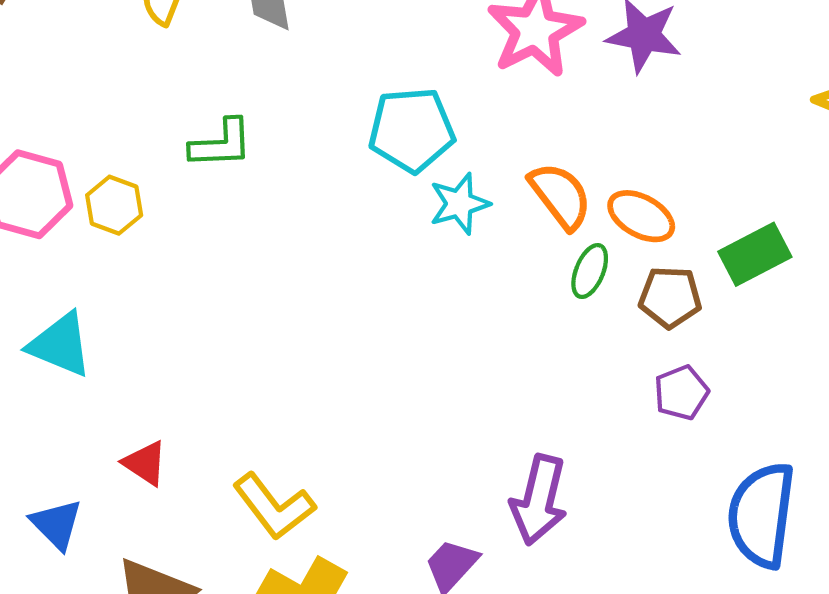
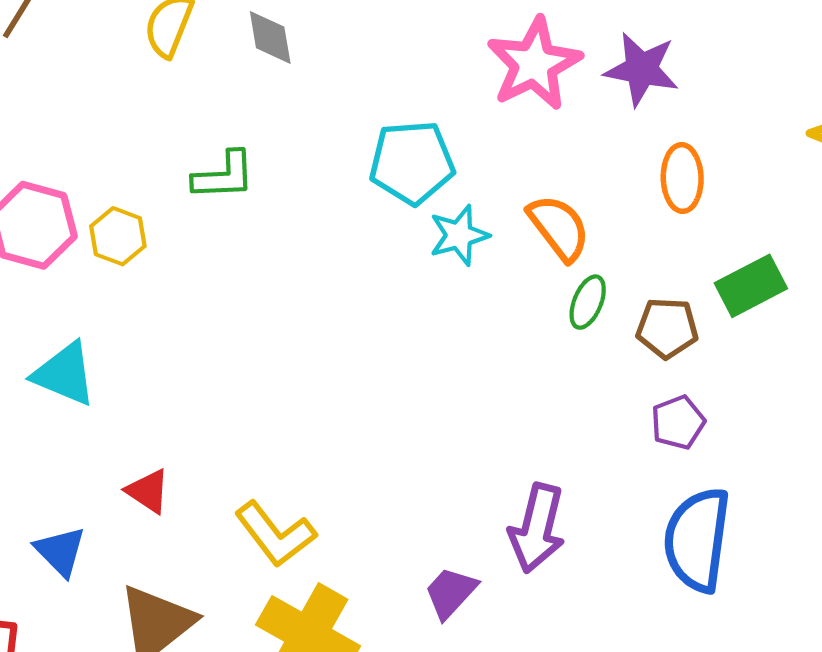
orange ellipse: (641, 216) -> (682, 178), moved, turned 60
blue semicircle: (762, 515) -> (697, 540), moved

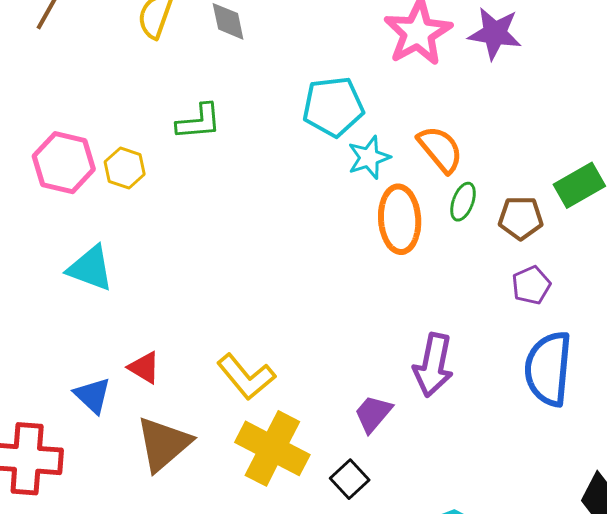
orange ellipse: (682, 178) -> (400, 219), moved, size x1.4
red triangle: (148, 491) -> (144, 367), moved

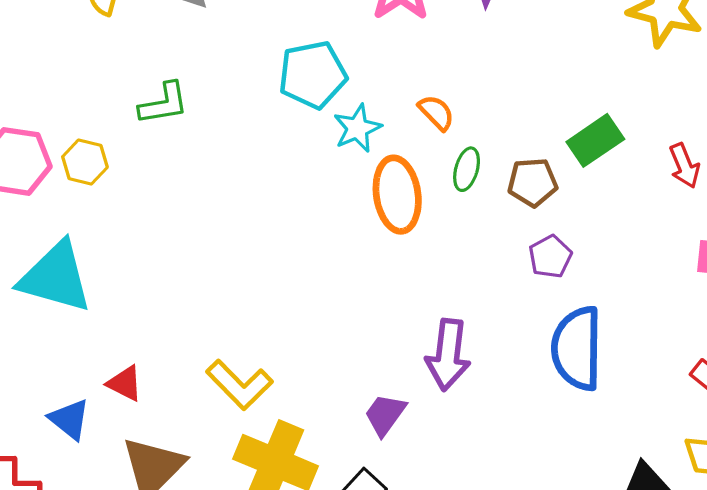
orange semicircle: (440, 149) -> (436, 112), size x0.7
cyan triangle: (90, 268) -> (56, 277), size x1.4

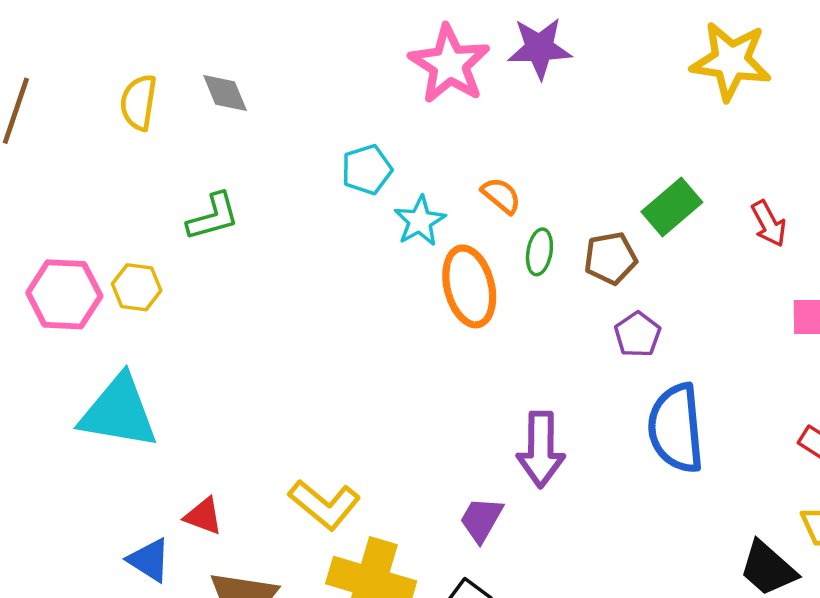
cyan pentagon: (313, 75) -> (367, 170), size x0.7

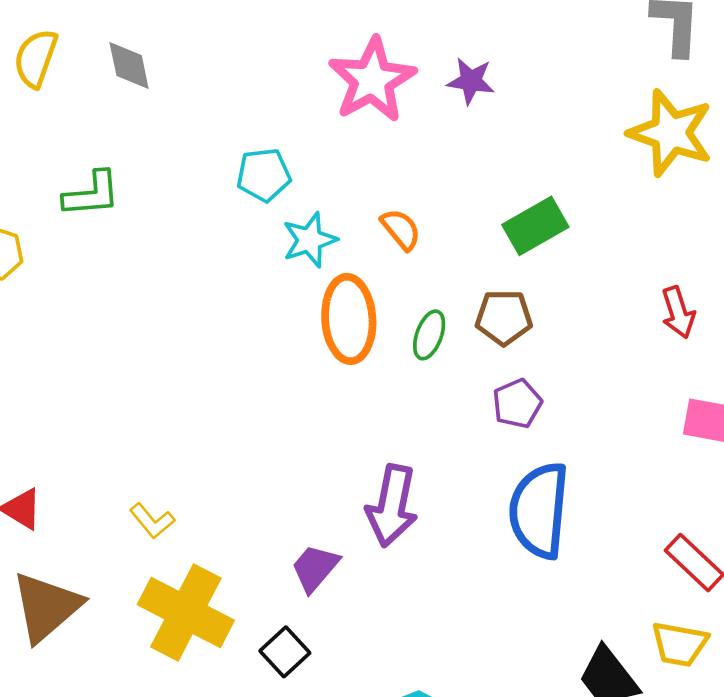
purple star: (539, 48) -> (471, 81), size x0.7
green rectangle: (672, 207) -> (535, 226), moved
green ellipse: (539, 252) -> (429, 335), moved
yellow L-shape: (324, 504) -> (152, 521), size x0.6

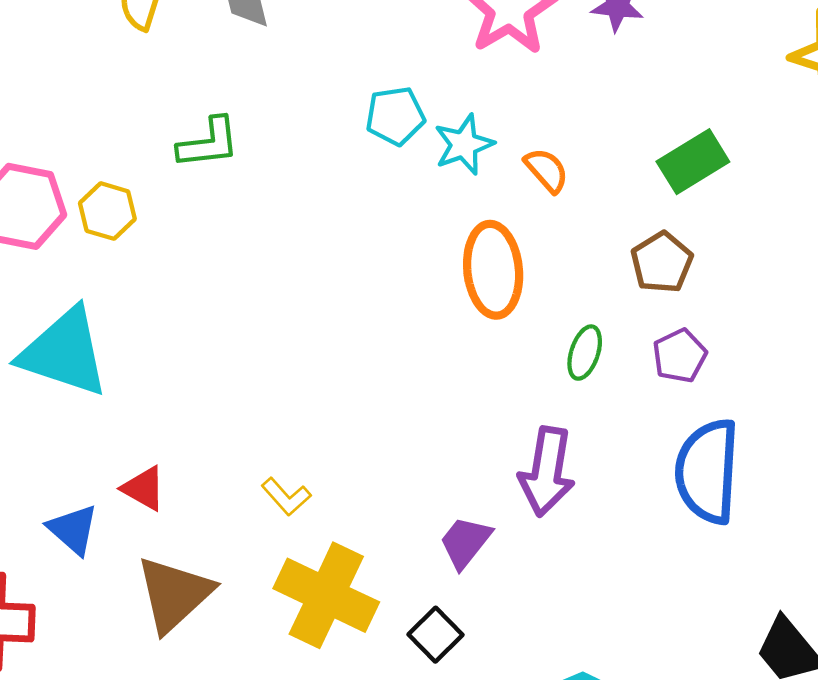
cyan star: (310, 240) -> (464, 145), moved
brown pentagon: (504, 317) -> (662, 262), turned -30
green ellipse: (429, 335) -> (585, 353), moved

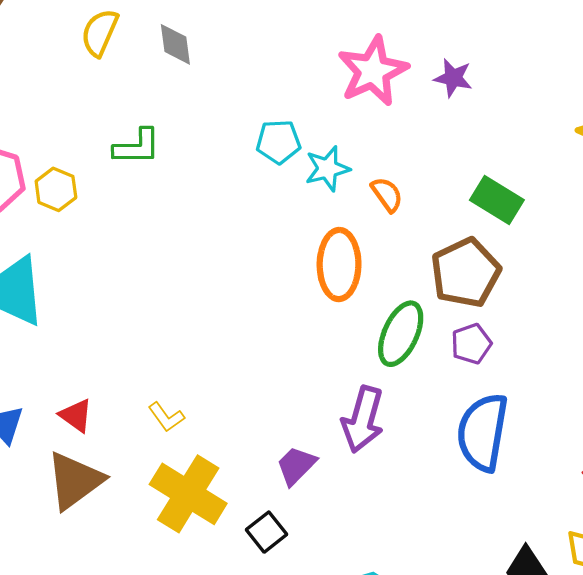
green rectangle: (693, 162) -> (497, 200), turned 57
brown pentagon: (662, 262) -> (466, 273), size x1.5
green ellipse: (585, 353) -> (401, 334), size x1.6
red triangle: (144, 488) -> (76, 416), moved

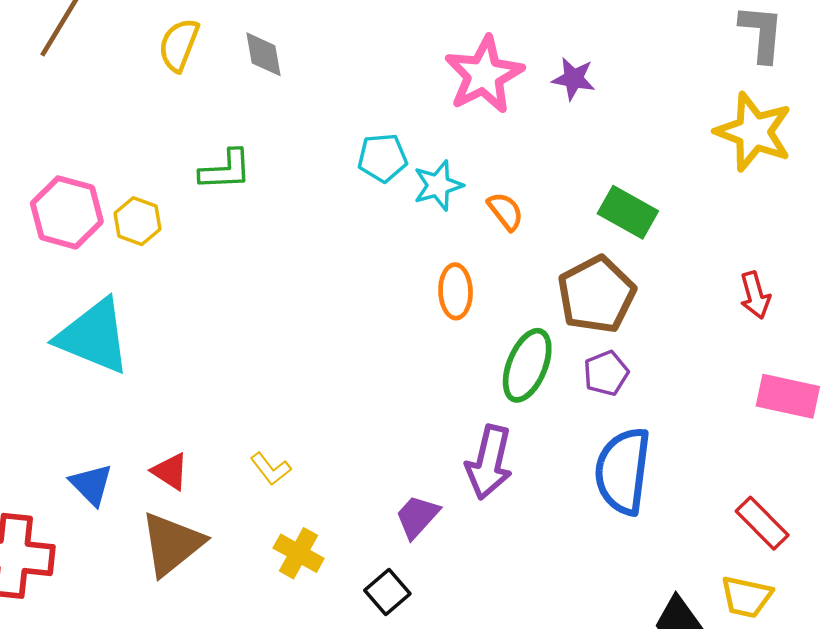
orange ellipse: (339, 265) -> (456, 291), size x0.7
yellow cross: (188, 494) -> (299, 553), size x0.6

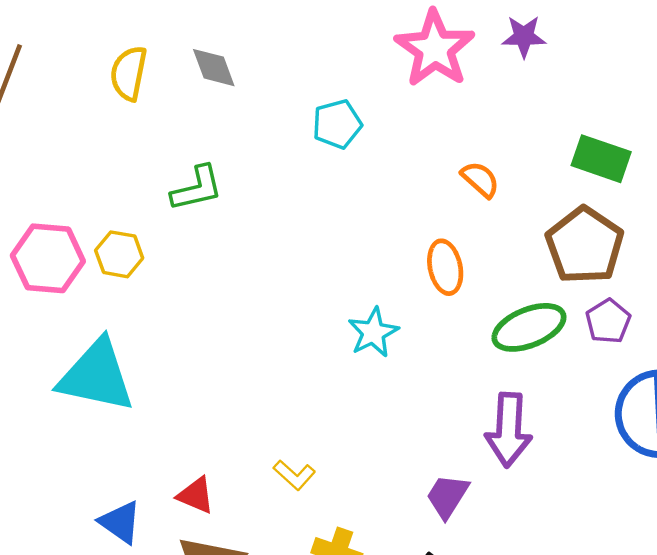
cyan pentagon: (382, 158) -> (337, 124), moved
cyan star: (438, 185) -> (373, 332), moved
green ellipse: (527, 365) -> (529, 327), turned 56

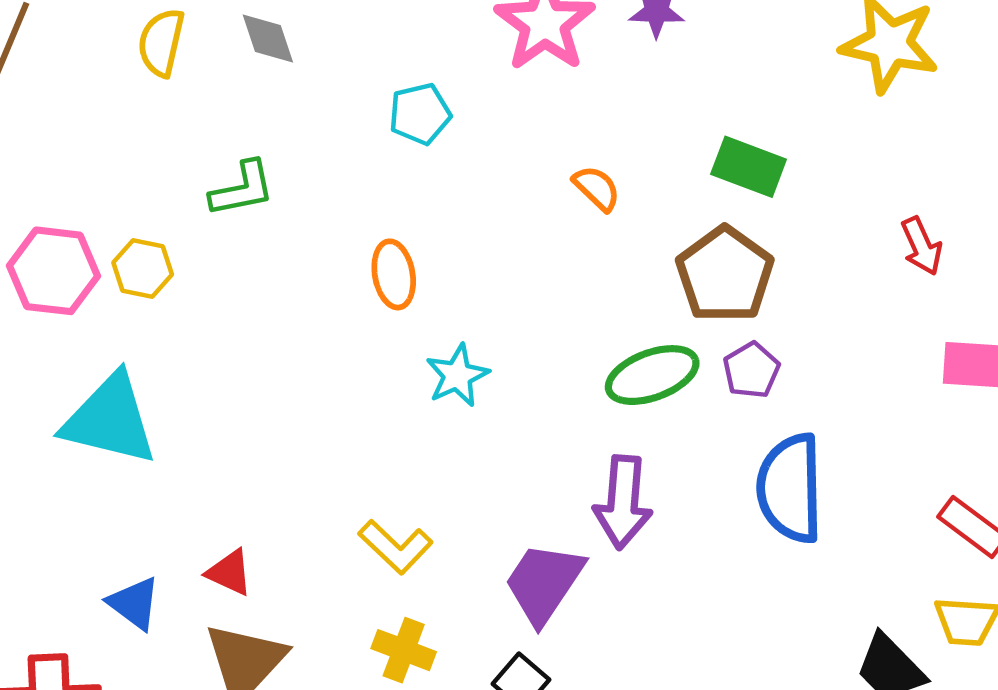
orange ellipse: (445, 267) -> (394, 274), moved
yellow L-shape: (294, 475) -> (396, 547), moved, size x1.4
purple trapezoid: (447, 496) -> (544, 583), size x1.5

